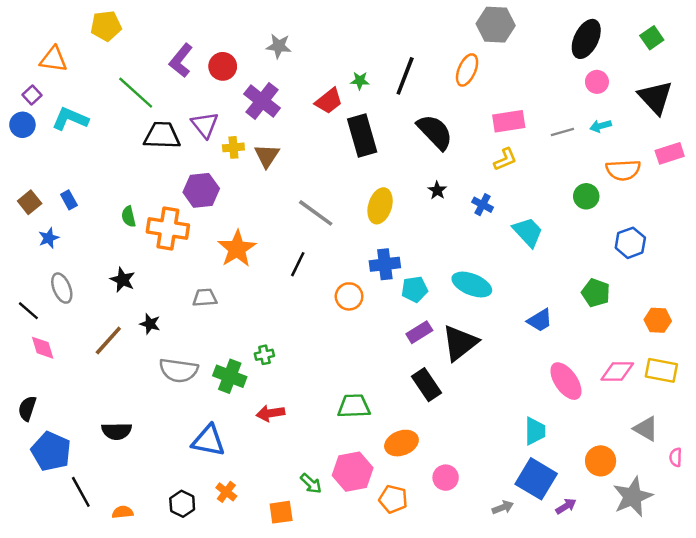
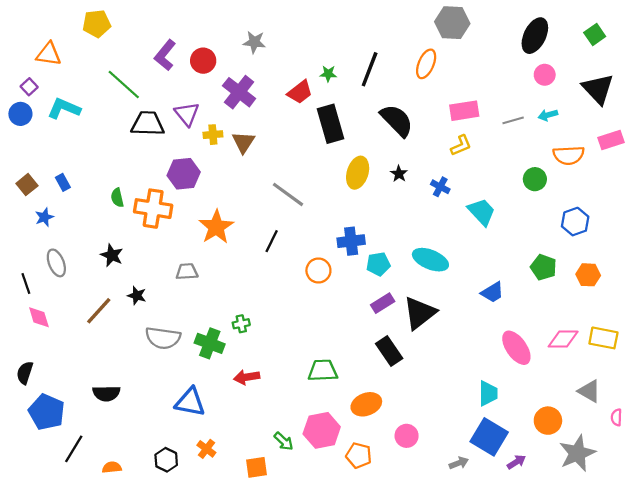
yellow ellipse: (380, 206) -> (358, 173), moved
black line: (28, 311) -> (26, 284), turned 30
orange hexagon: (658, 320) -> (588, 275), moved
black line: (81, 492) -> (74, 449), turned 60

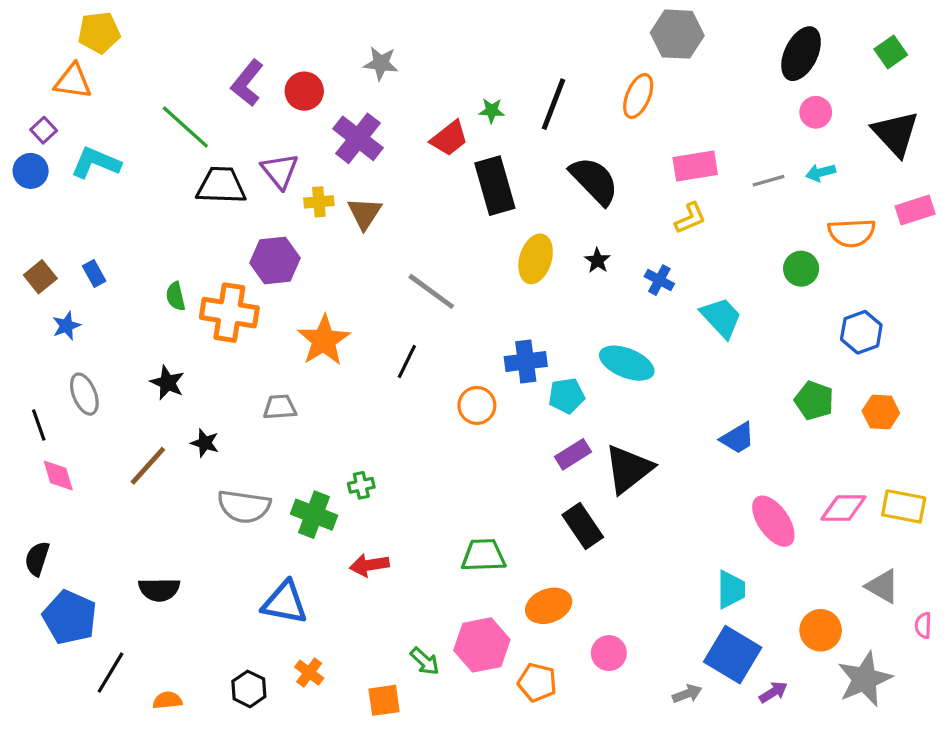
yellow pentagon: (97, 24) -> (99, 32), moved
cyan ellipse: (430, 260) -> (627, 363), moved

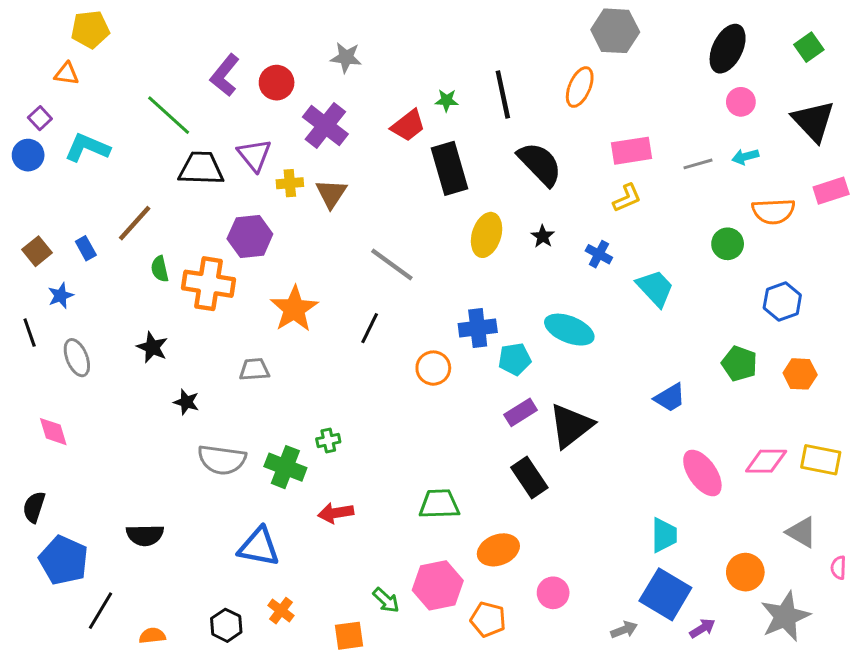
orange triangle: (73, 81) -> (67, 74), size x0.7
black line: (553, 104) -> (503, 94), turned -33
black line: (39, 425) -> (30, 333), moved
brown line: (148, 466) -> (135, 223), moved

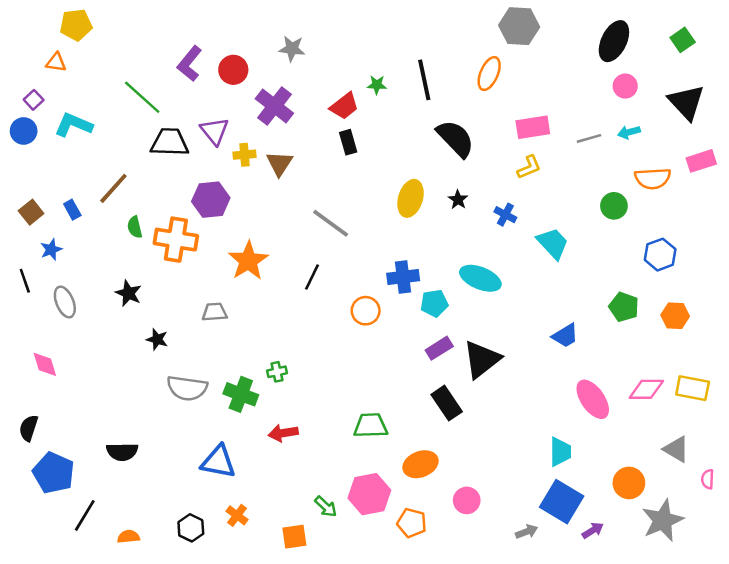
black rectangle: (450, 168) -> (348, 142), moved, size x0.6

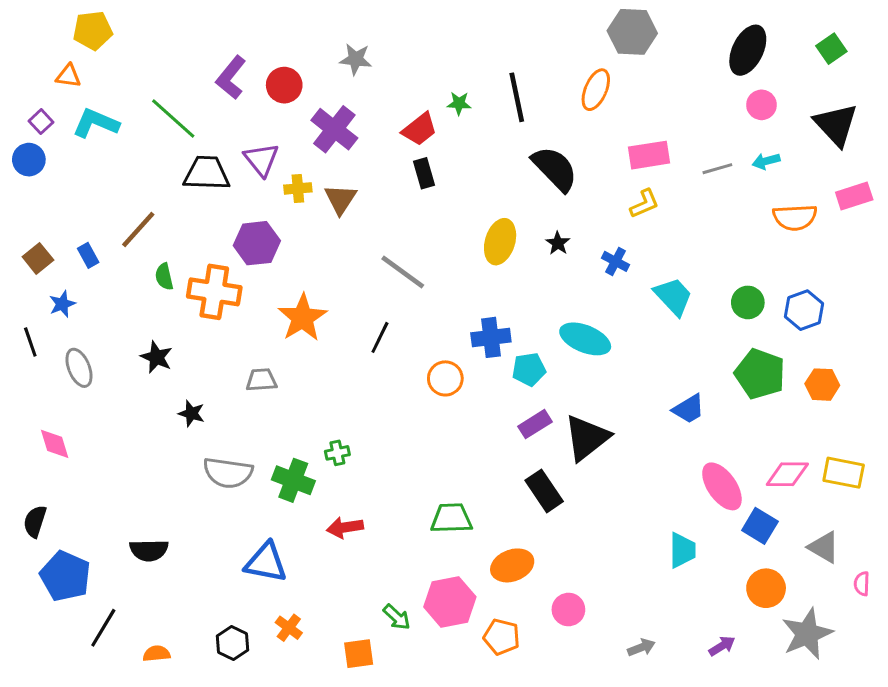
cyan L-shape: (74, 125) -> (96, 123), moved
green circle: (614, 206) -> (748, 302), moved
green pentagon: (624, 307) -> (760, 374), size x1.4
blue square: (562, 502) -> (760, 526), moved, size x0.7

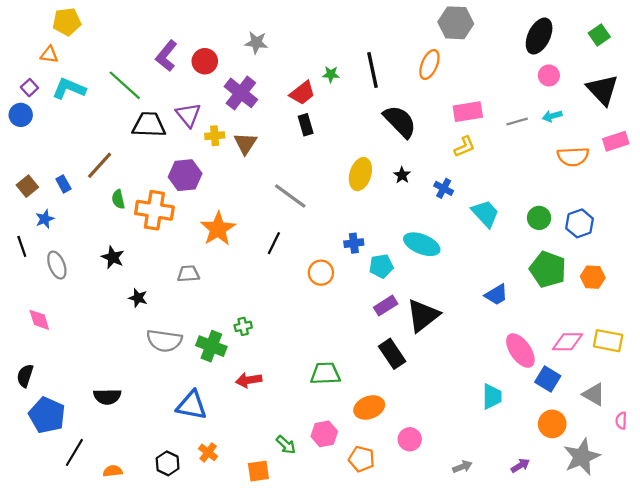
blue cross: (491, 337) -> (354, 243), size x0.7
pink hexagon: (450, 602) -> (324, 434), size x0.7

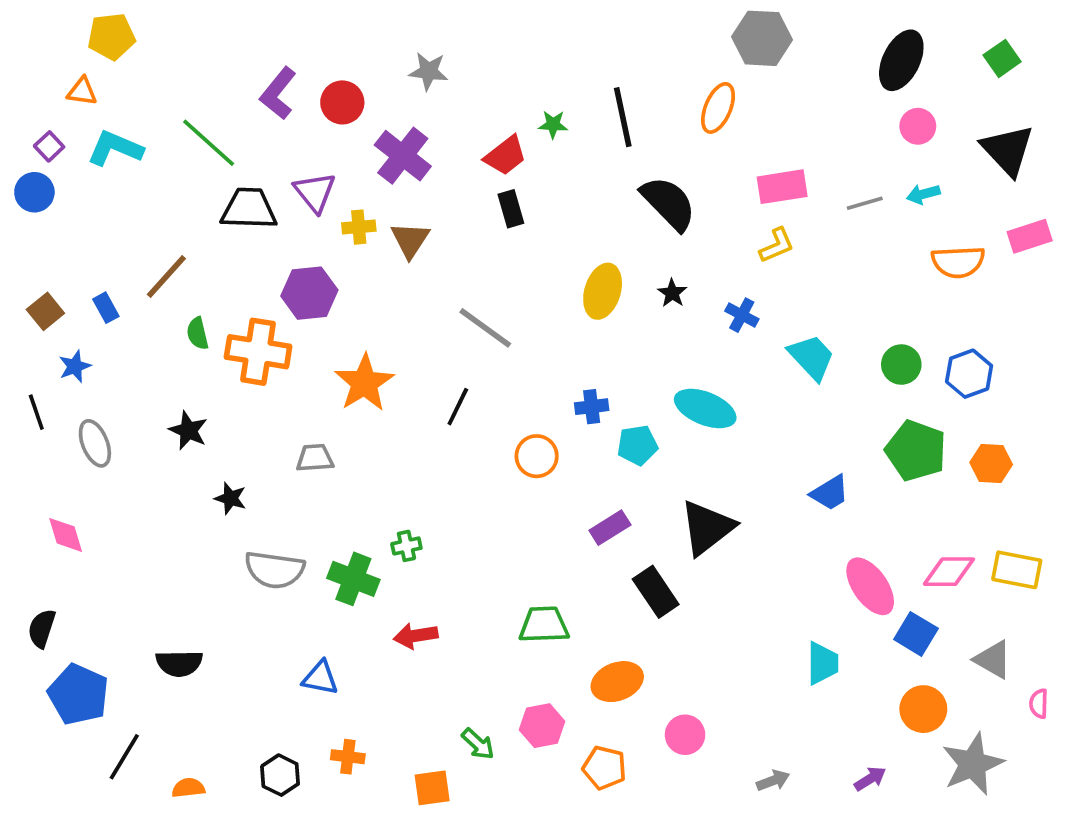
purple rectangle: (386, 306) -> (610, 528), moved
blue triangle: (192, 405) -> (320, 678), size x0.7
orange cross: (208, 452) -> (348, 757), turned -30

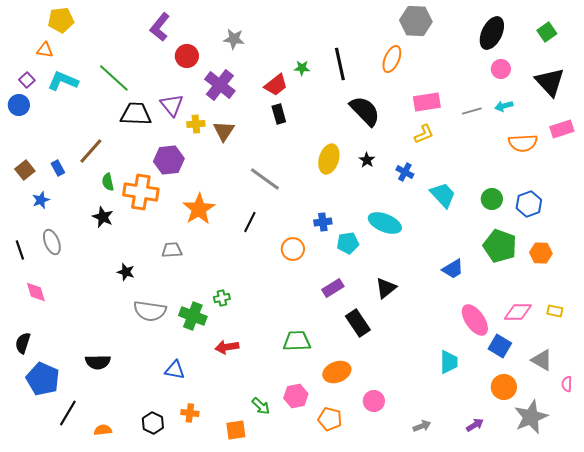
purple L-shape: (278, 93) -> (160, 27), moved
black line: (36, 412) -> (20, 250), moved
black star: (188, 430) -> (103, 217), moved
black triangle: (707, 528) -> (386, 288), size x0.7
yellow rectangle: (1017, 570) -> (555, 311), size x0.6

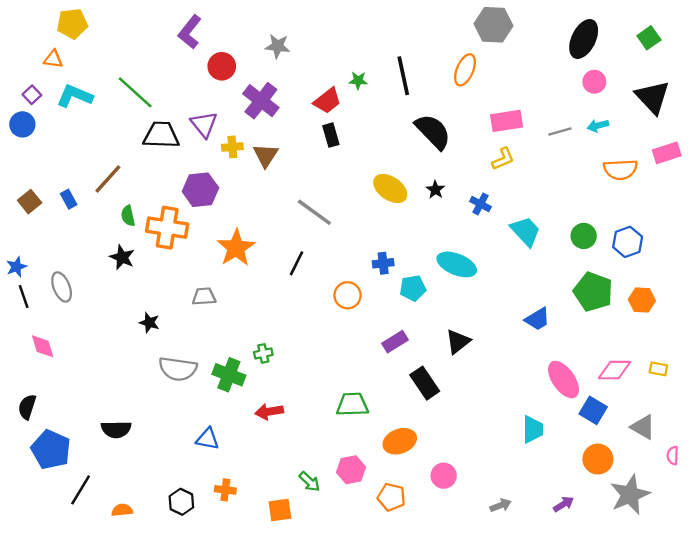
yellow ellipse: (329, 159) -> (390, 188), turned -72
blue star: (41, 200) -> (16, 267), moved

